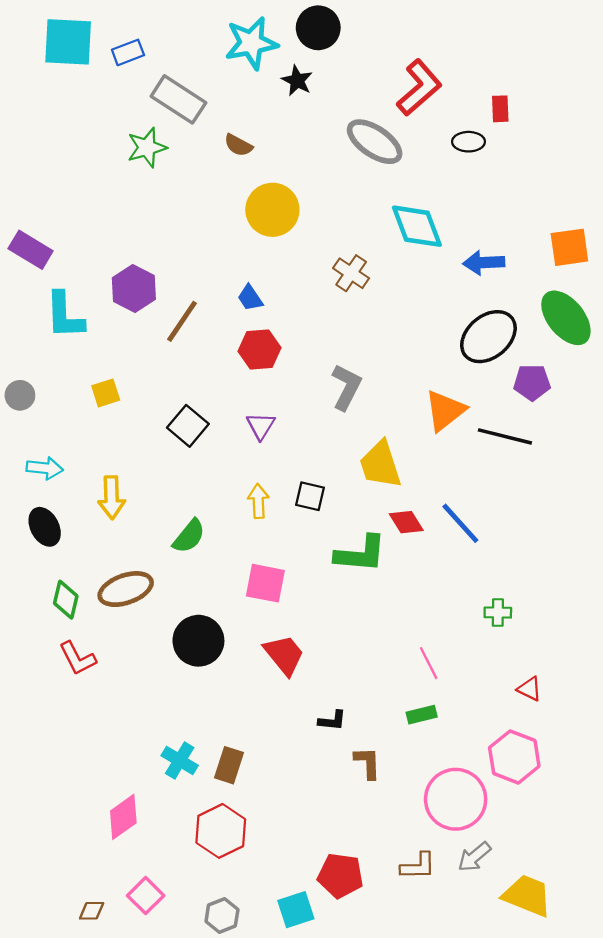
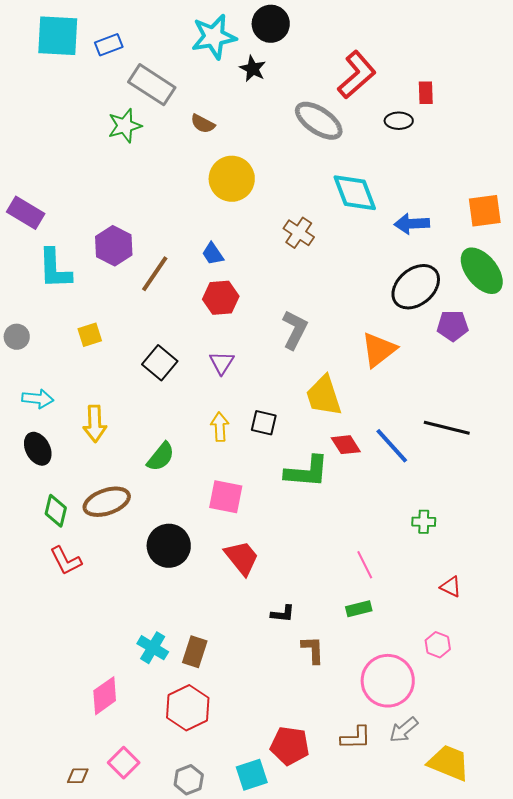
black line: (505, 436) -> (447, 428), moved
pink hexagon: (514, 757) -> (438, 645), size x0.6

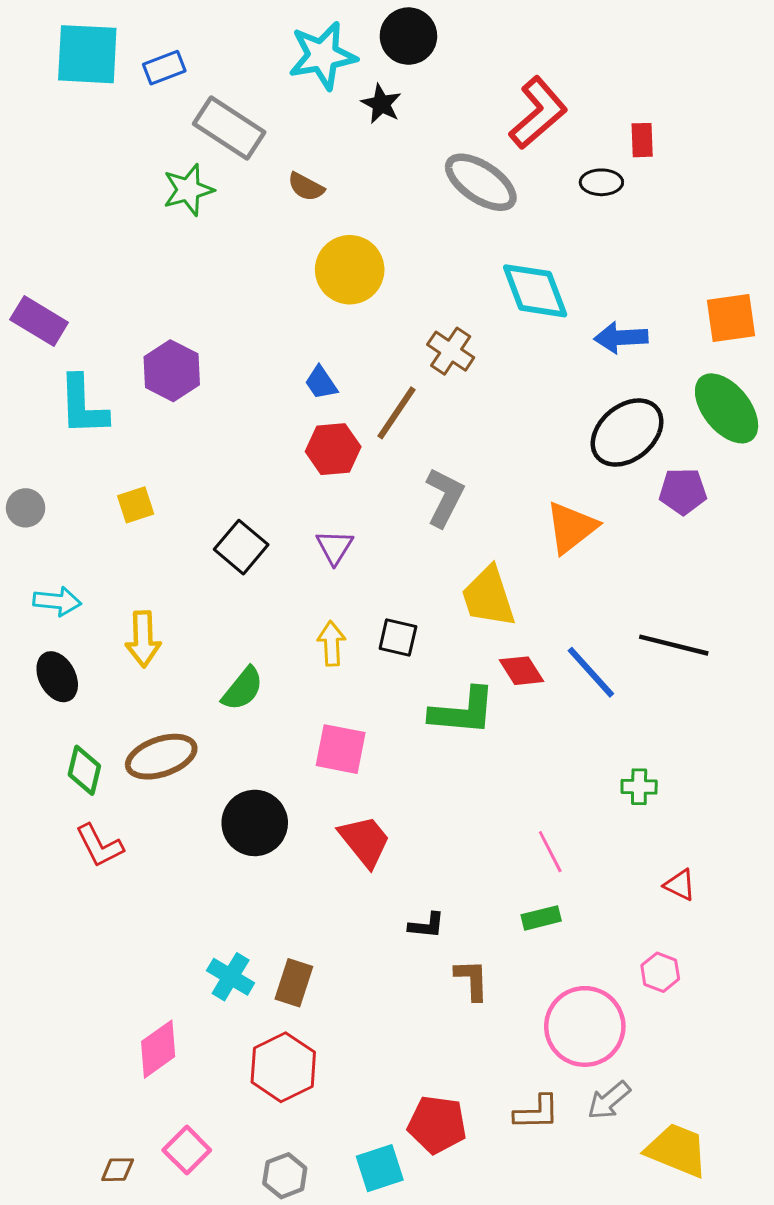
brown line: (155, 274) -> (396, 413), moved

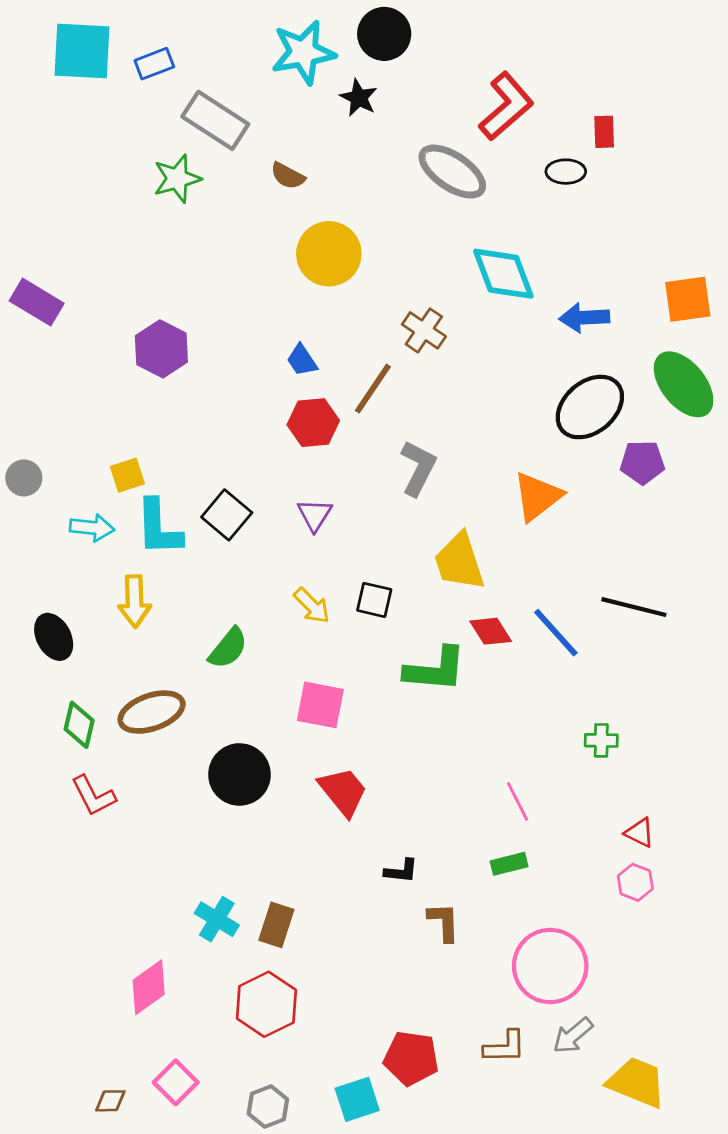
cyan L-shape: (83, 405) -> (159, 528), moved
cyan arrow: (57, 601) -> (92, 528), moved
yellow arrow: (332, 644) -> (312, 606), turned 138
pink hexagon: (660, 972) -> (635, 882), moved

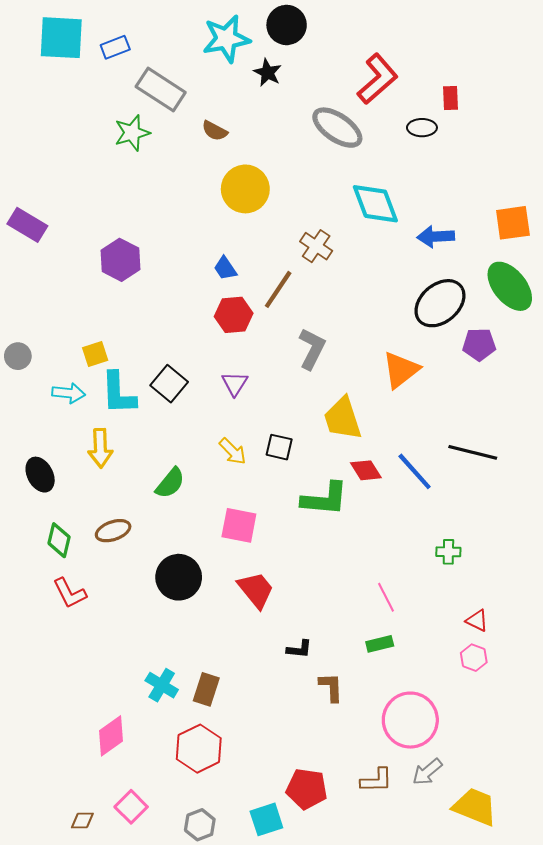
brown ellipse: (152, 712) -> (113, 531), size x0.7

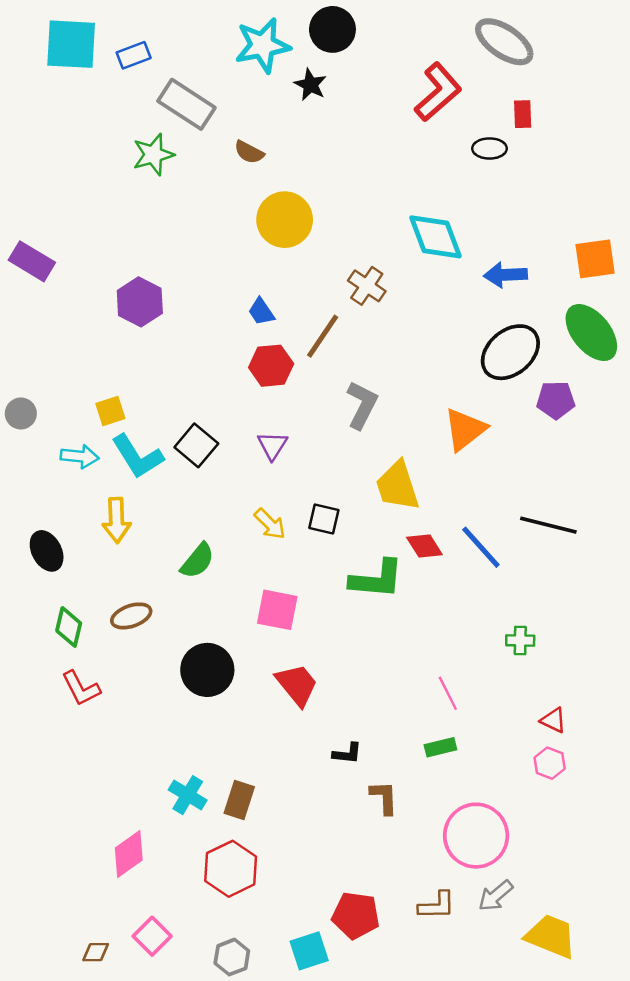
gray ellipse: (337, 128) -> (504, 42), moved
cyan L-shape: (118, 393) -> (137, 456), turned -30

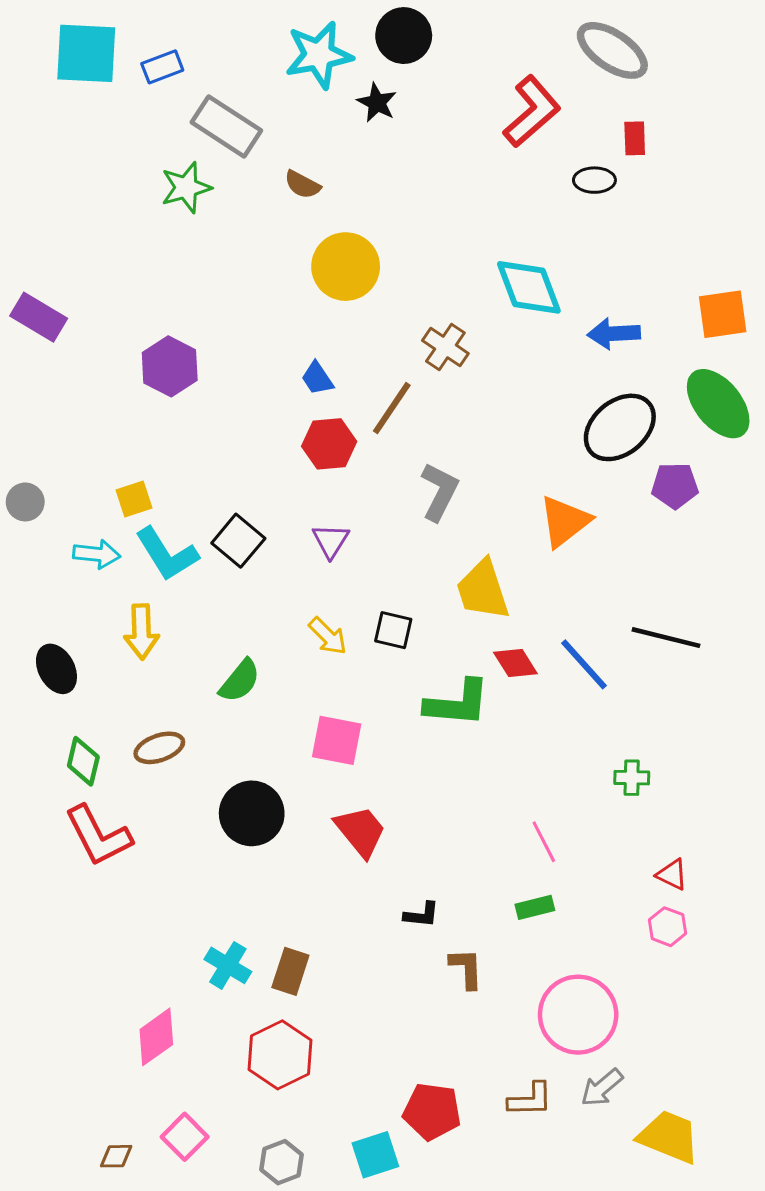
red L-shape: (81, 688) -> (98, 836), size x1.4

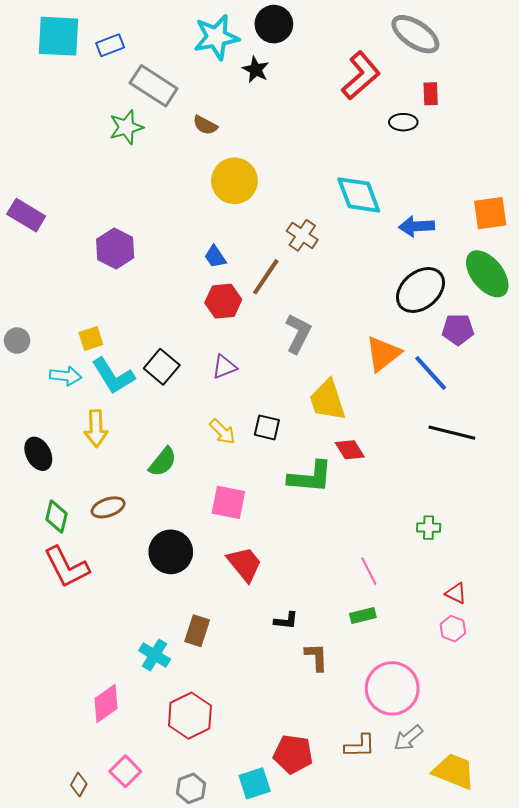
purple triangle: (331, 541) -> (224, 367), turned 36
blue line: (584, 664) -> (431, 373), moved
brown rectangle: (290, 971) -> (197, 631), moved
brown diamond: (116, 1156) -> (79, 784), turned -60

